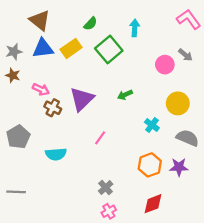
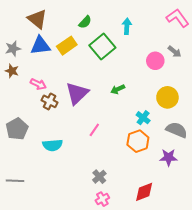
orange hexagon: (150, 165) -> (138, 141), moved

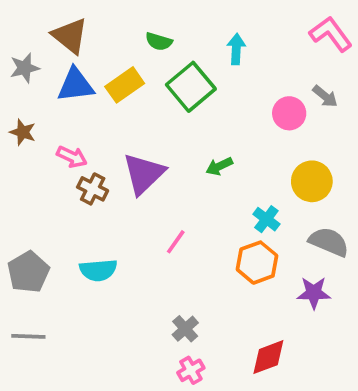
green semicircle: (85, 22) -> (159, 41), turned 64
gray star: (13, 49) -> (25, 68), moved
gray pentagon: (17, 129) -> (28, 272), moved

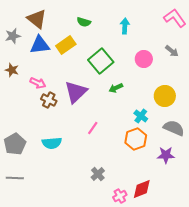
green square: (191, 87) -> (101, 61), moved
pink circle: (289, 113) -> (144, 59), moved
pink cross: (191, 370) -> (120, 196), moved

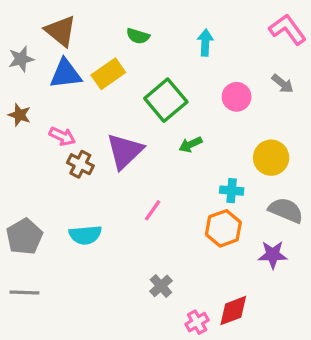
cyan cross: (141, 116) -> (232, 191), turned -32

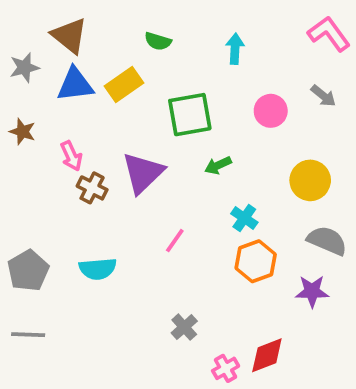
green square: (166, 100) -> (190, 115), turned 30
pink arrow: (62, 136) -> (71, 156), turned 40
cyan cross: (232, 191) -> (244, 218), moved, turned 30

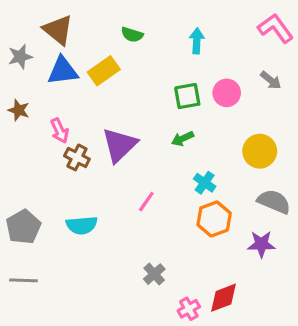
green square: (190, 115) -> (187, 96), moved, size x0.7

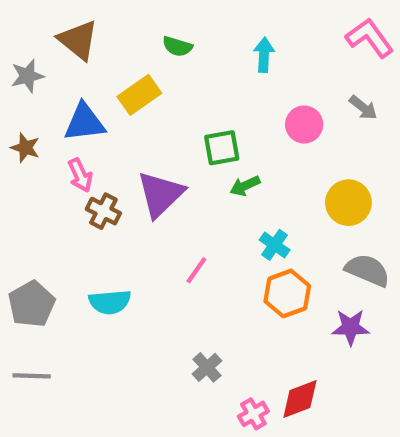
blue triangle: (63, 71) -> (84, 122), moved
green square: (187, 96) -> (222, 148), moved

